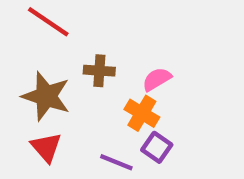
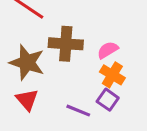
brown cross: (99, 71) -> (66, 44), size x1.5
orange cross: (142, 113) -> (112, 75), moved

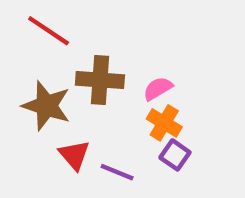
red triangle: (27, 100) -> (74, 155), moved
purple square: (108, 100) -> (175, 155), moved

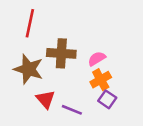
red line: (49, 31) -> (30, 23), turned 68
orange cross: (164, 123) -> (101, 80), turned 30

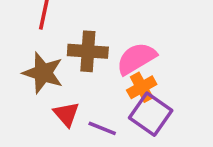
pink semicircle: (97, 59) -> (136, 59), size x1.6
purple square: (107, 99) -> (151, 114), size x1.6

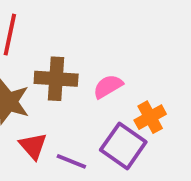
pink semicircle: (136, 59) -> (108, 86), size x0.7
orange cross: (142, 87) -> (150, 117), moved

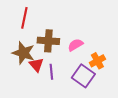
red triangle: (33, 146) -> (36, 65), moved
purple line: (71, 161) -> (51, 72), moved, turned 63

